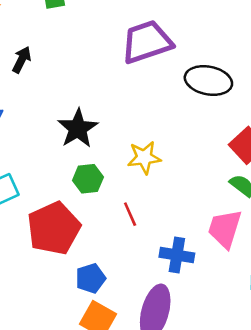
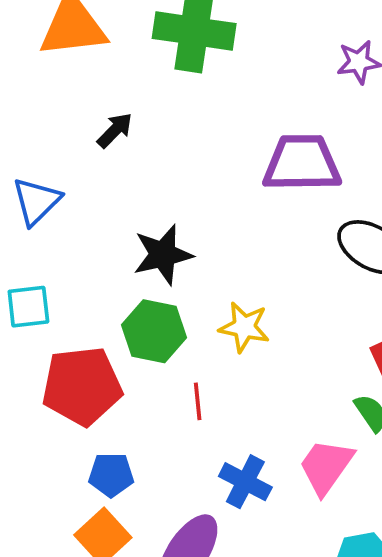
green hexagon: (88, 179) -> (154, 331), size x1.4

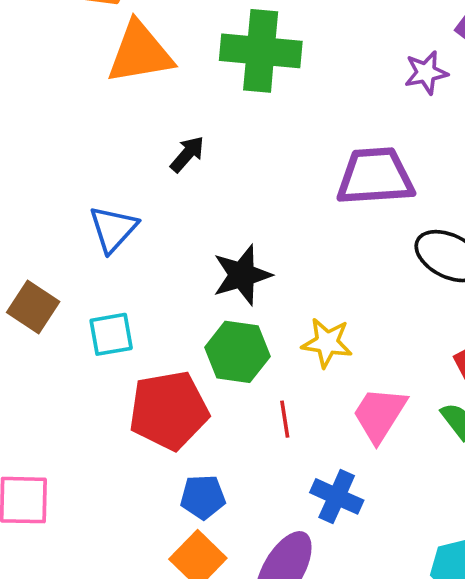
pink trapezoid: (326, 466) -> (380, 414), moved

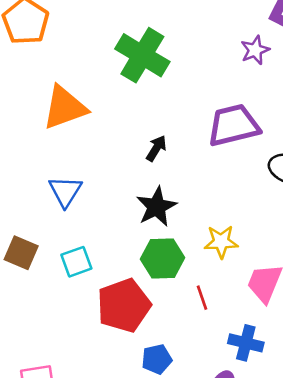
green cross: (261, 51) -> (142, 55), turned 36
orange triangle: (140, 53) -> (65, 108), moved
black arrow: (187, 154) -> (156, 148), moved

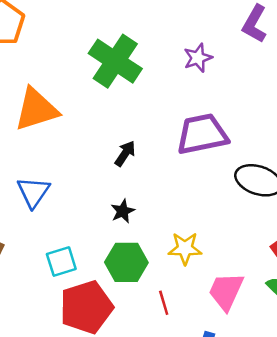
purple star: (255, 50) -> (198, 58), moved
black star: (156, 207) -> (123, 211), size x0.6
cyan square: (76, 262) -> (61, 261), moved

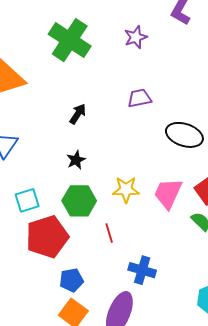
purple trapezoid: (202, 134) -> (139, 98), size x0.6
pink trapezoid: (226, 291) -> (168, 193), moved

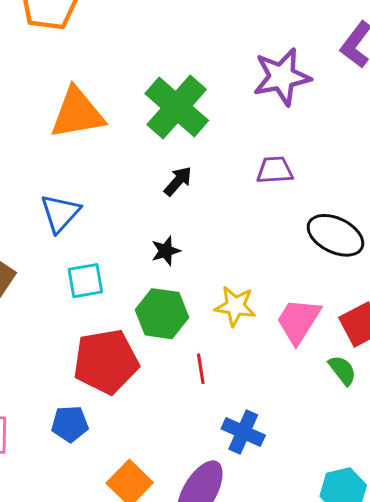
purple star: (136, 37) -> (282, 77), size x1.6
green cross: (70, 40) -> (177, 107), moved
cyan square: (27, 200) -> (85, 281), moved
blue pentagon: (71, 280) -> (70, 424), moved

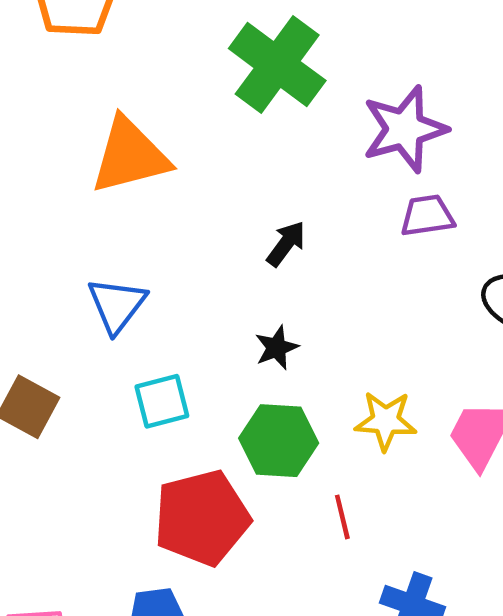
purple star: (282, 77) -> (405, 129), moved
green cross: (177, 107) -> (277, 65), moved

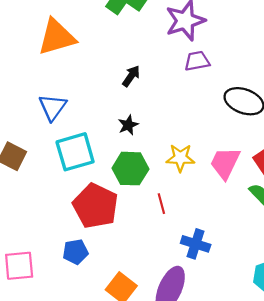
cyan square: (162, 401) -> (75, 152), size x1.5
red pentagon: (202, 518) -> (95, 206), turned -30

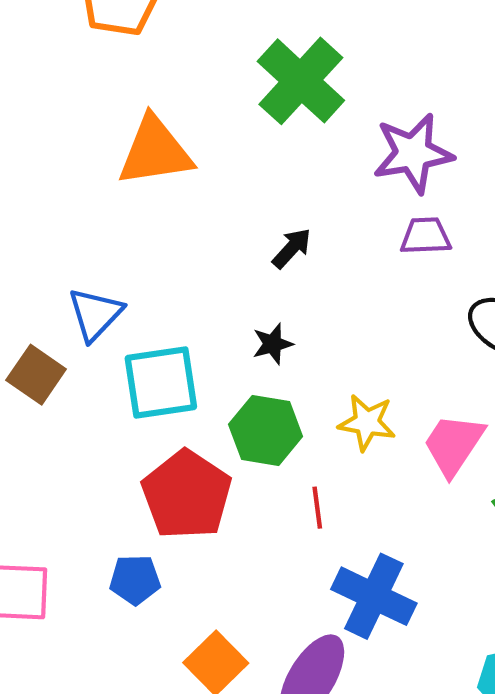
blue triangle: (53, 107) -> (95, 314), moved
blue cross: (196, 244) -> (374, 596), size x1.4

